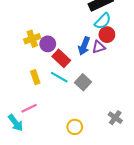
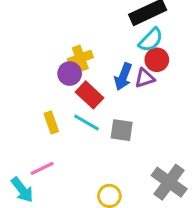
yellow cross: (32, 39) -> (80, 58), moved
gray square: (83, 82) -> (122, 130), turned -35
gray cross: (115, 118) -> (169, 182), size x1.6

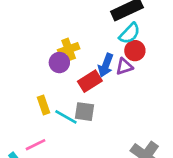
red rectangle: (90, 95) -> (90, 81), moved, turned -75
cyan line: (86, 122) -> (66, 117), moved
gray square: (122, 130) -> (85, 112), moved

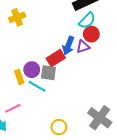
yellow cross: (69, 49) -> (17, 17), moved
purple circle: (59, 63) -> (32, 70), moved
gray square: (85, 112) -> (48, 73), moved

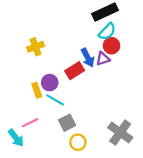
yellow cross: (17, 17) -> (36, 47), moved
blue arrow: (68, 46) -> (88, 58), turned -48
gray square: (48, 73) -> (67, 123), moved, turned -35

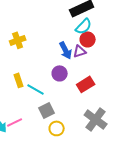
red rectangle: (75, 71) -> (86, 84), moved
purple circle: (50, 83) -> (60, 73), moved
pink line: (30, 123) -> (15, 122), moved

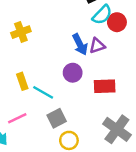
red circle: (88, 39) -> (117, 22), moved
red rectangle: (86, 84) -> (105, 86), turned 30
pink line: (15, 122) -> (17, 118), moved

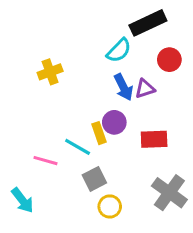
cyan semicircle: (102, 15) -> (119, 50), moved
yellow rectangle: (22, 81) -> (99, 133), moved
pink line: (17, 118) -> (45, 161), moved, turned 42

